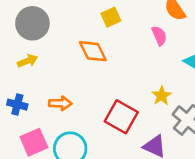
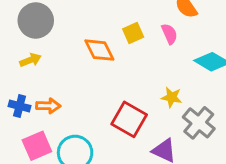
yellow square: (111, 17) -> (133, 33), moved
yellow star: (162, 96) -> (172, 97), turned -30
orange arrow: (60, 103) -> (48, 106), moved

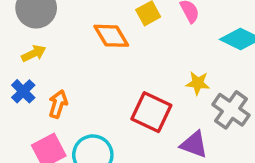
blue cross: (20, 106) -> (23, 91), moved, turned 35
orange arrow: (48, 106) -> (58, 104), turned -70

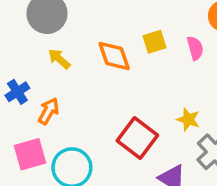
yellow arrow: (34, 53) -> (59, 59), moved, turned -125

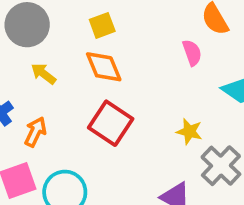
yellow square: (154, 42) -> (102, 25), moved
red square: (137, 138) -> (111, 123), moved

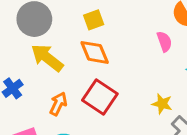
yellow arrow: (44, 74) -> (47, 58), size x1.6
orange arrow: (35, 132) -> (58, 104), moved

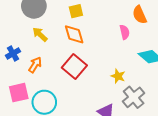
yellow arrow: (47, 58) -> (40, 34), size x0.7
orange arrow: (58, 104) -> (35, 65), moved

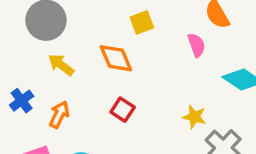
yellow square: (76, 11) -> (142, 22), moved
red square: (74, 66) -> (123, 110), size x0.6

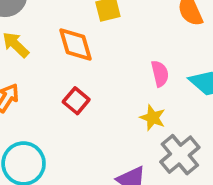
pink semicircle: (196, 45) -> (160, 74), moved

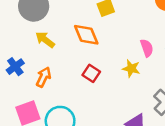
yellow star: (153, 118) -> (131, 68), moved

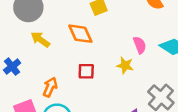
red square: (91, 73) -> (86, 71), turned -30
orange arrow: (44, 77) -> (50, 87), moved

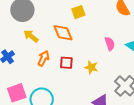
yellow star: (125, 65) -> (91, 67), moved
orange arrow: (50, 87) -> (43, 58), moved

